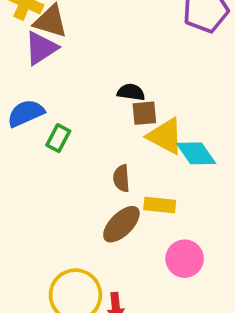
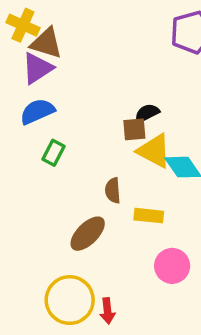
black semicircle: (131, 92) -> (147, 113), moved, turned -35
blue semicircle: (26, 113) -> (37, 111), moved
brown ellipse: (121, 224) -> (88, 234), moved

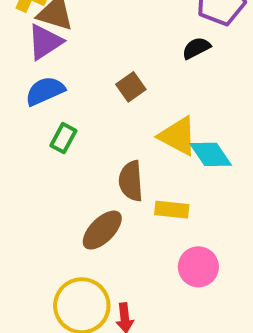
black semicircle: (147, 113) -> (196, 48), moved
brown square: (134, 129) -> (131, 87), moved, turned -30
brown semicircle: (113, 190) -> (131, 181), size x1.4

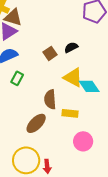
black semicircle: (196, 48) -> (71, 47), moved

